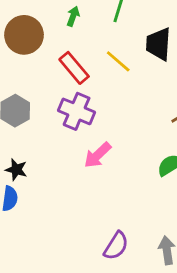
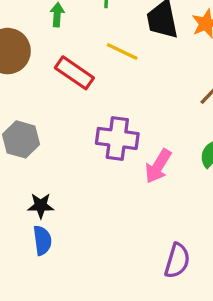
purple cross: (77, 111) -> (117, 138), moved
pink arrow: (98, 155) -> (158, 166), moved

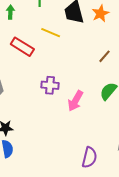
purple cross: (117, 138) -> (50, 85), size x0.7

